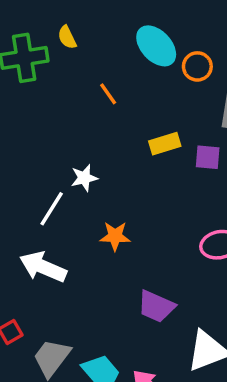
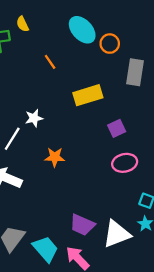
yellow rectangle: (165, 144) -> (88, 95), size x1.4
purple square: (208, 157) -> (117, 128), moved, turned -30
purple trapezoid: (156, 306) -> (82, 225), moved

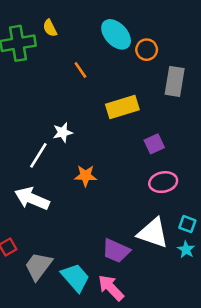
white triangle: (117, 234) -> (153, 233), moved, turned 40

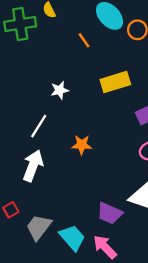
orange line: (80, 70) -> (84, 40), moved
white star: (63, 132) -> (60, 90), moved
white arrow: (32, 199) -> (33, 166), turned 88

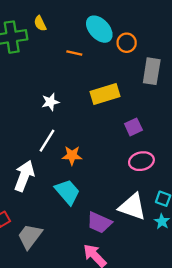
orange line: (84, 40) -> (74, 53), turned -42
white line: (39, 126) -> (47, 141), moved
cyan trapezoid: (72, 238) -> (67, 192), moved

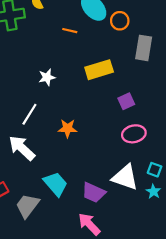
white line: (47, 141) -> (29, 114), moved
white arrow: (24, 176) -> (22, 148), turned -68
cyan trapezoid: (67, 192) -> (56, 184), moved

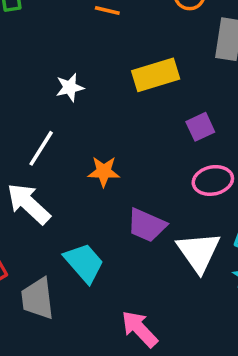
white triangle: (125, 177) -> (199, 252), turned 36
purple trapezoid: (94, 193) -> (147, 225), moved
gray trapezoid: (27, 206) -> (38, 299), turned -44

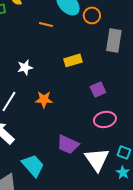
yellow rectangle: (156, 75) -> (73, 60), size x0.7
orange star: (104, 172) -> (44, 99), moved

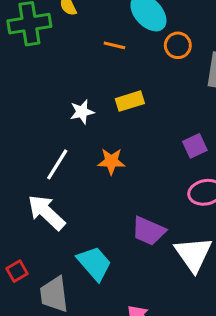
orange circle: (92, 15) -> (178, 45), moved
yellow rectangle: (73, 60) -> (130, 101), moved

